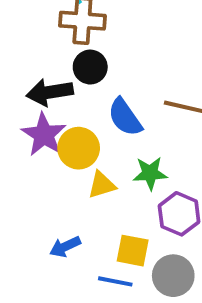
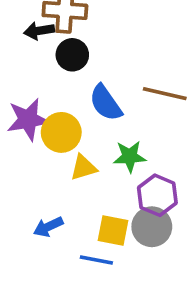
black arrow: (50, 92) -> (39, 31), moved, size x0.7
purple star: (44, 135) -> (28, 120), turned 30
gray circle: (173, 276) -> (152, 227), moved

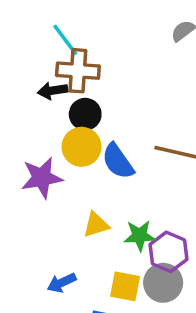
yellow circle: (61, 132) -> (82, 147), moved
green star: (130, 156) -> (140, 236), moved

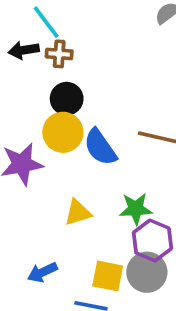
brown cross: (78, 71) -> (59, 54), size x0.6
black arrow: (53, 91) -> (24, 50), moved
green star: (140, 236) -> (136, 209), moved

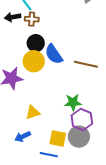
blue semicircle: (100, 147) -> (54, 54), moved
yellow triangle: (78, 213) -> (33, 112), moved

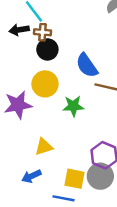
black circle: (36, 43) -> (47, 49), moved
blue semicircle: (54, 54) -> (87, 65), moved
green star: (73, 102) -> (73, 106), moved

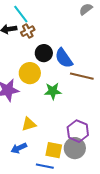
brown cross: (43, 32) -> (28, 31), turned -32
black circle: (47, 49) -> (44, 53), moved

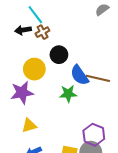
blue semicircle: (64, 58) -> (79, 75), moved
yellow circle: (30, 73) -> (34, 69), moved
yellow triangle: (29, 124) -> (29, 125), moved

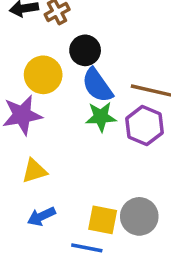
blue semicircle: (79, 75) -> (97, 85), moved
purple hexagon: (94, 135) -> (144, 126), moved

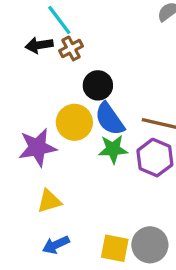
yellow circle: (43, 75) -> (74, 122), moved

